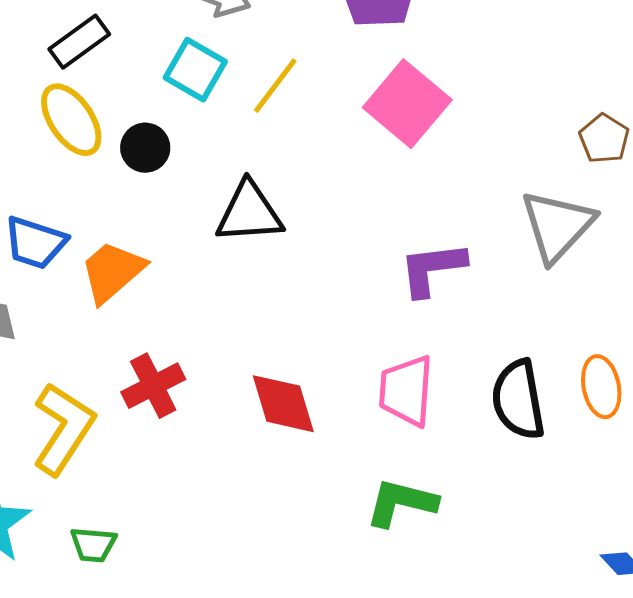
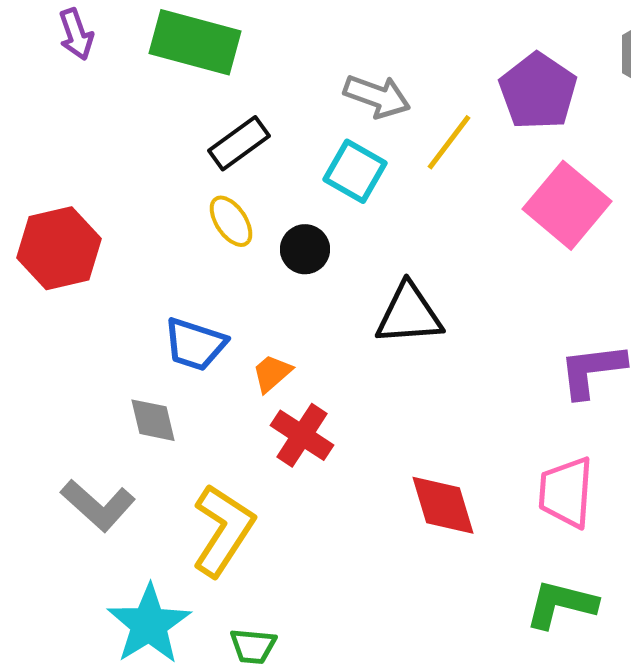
yellow line: (275, 86) -> (449, 142), moved
yellow ellipse: (71, 120) -> (231, 221), size x0.7
orange trapezoid: (112, 272) -> (272, 373), size x0.6
red cross: (153, 386) -> (302, 435), moved, turned -30

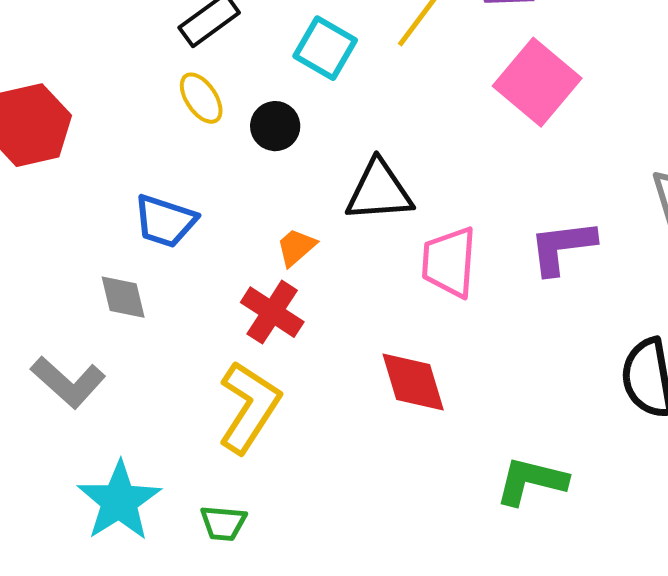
orange trapezoid: (272, 373) -> (296, 247), moved
pink trapezoid: (566, 492) -> (449, 262), moved
yellow L-shape: (223, 530) -> (249, 407), moved

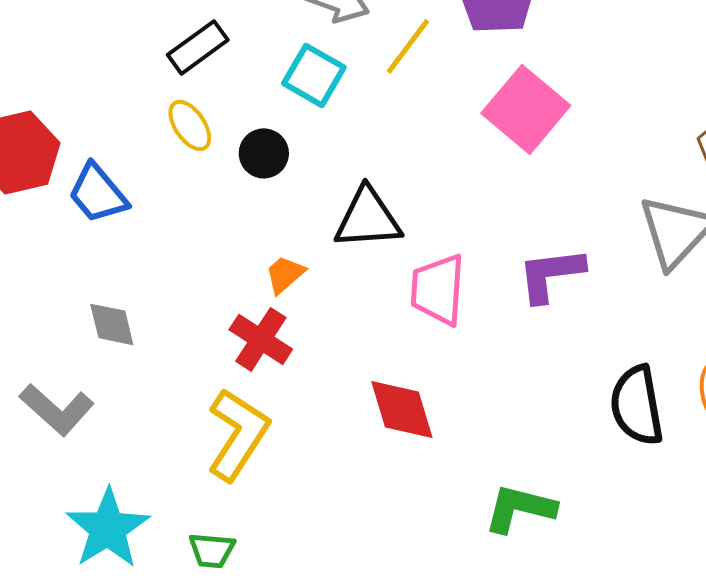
blue trapezoid: (165, 221) -> (98, 193), moved, turned 32

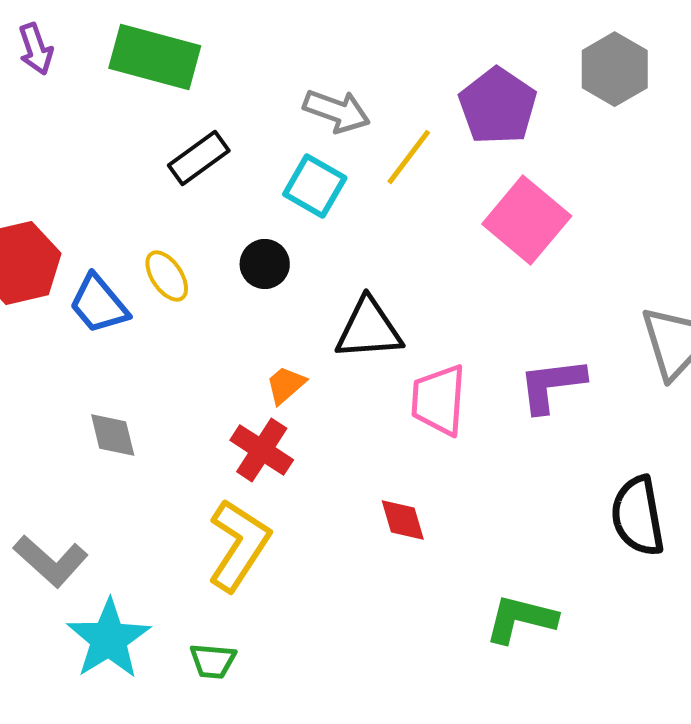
yellow ellipse: (190, 125) -> (167, 276), moved
gray L-shape: (57, 409) -> (51, 561), moved
red diamond: (402, 409) -> (403, 520), size x0.7

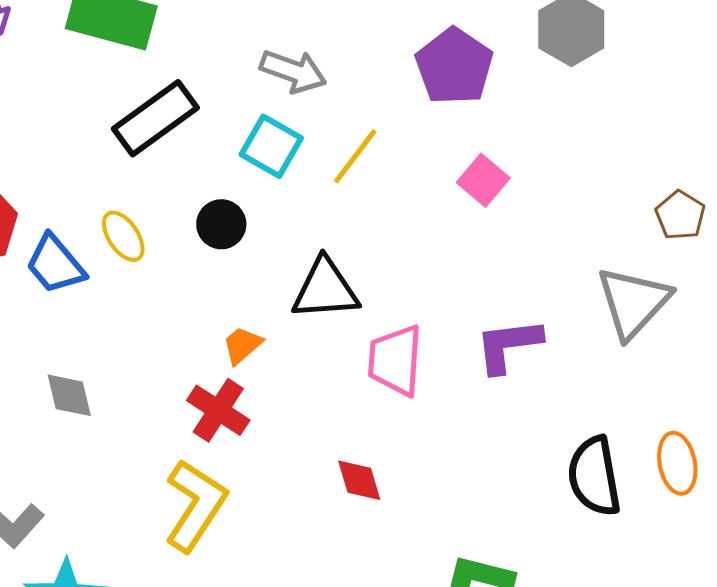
yellow line: (409, 157) -> (355, 156), moved
black rectangle: (199, 158) -> (155, 118), size x1.4
pink square: (527, 220) -> (483, 180), size x0.6

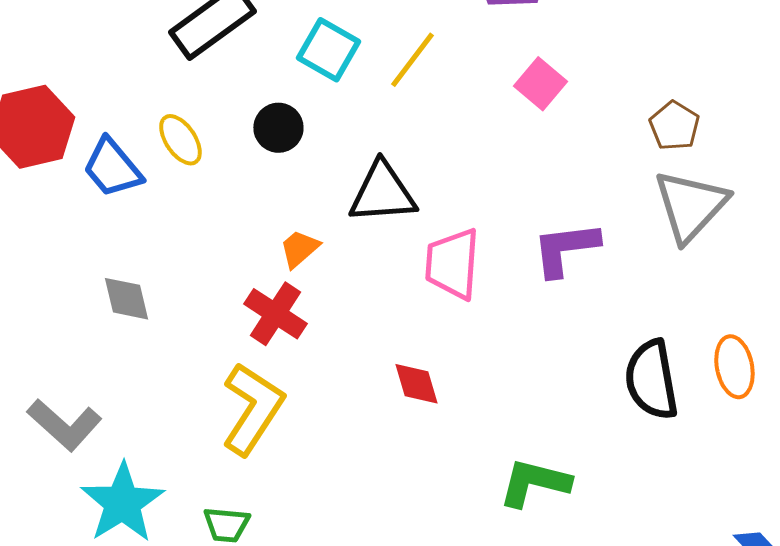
brown pentagon: (680, 215) -> (674, 126), moved

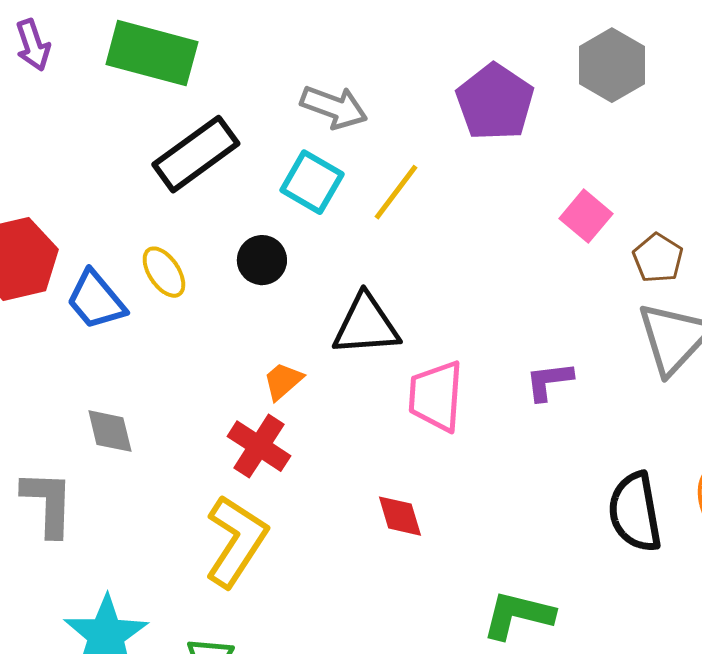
pink square: (540, 84) -> (586, 216), moved
purple L-shape: (565, 249) -> (549, 381), size x0.7
gray L-shape: (64, 425) -> (48, 503), moved, turned -130

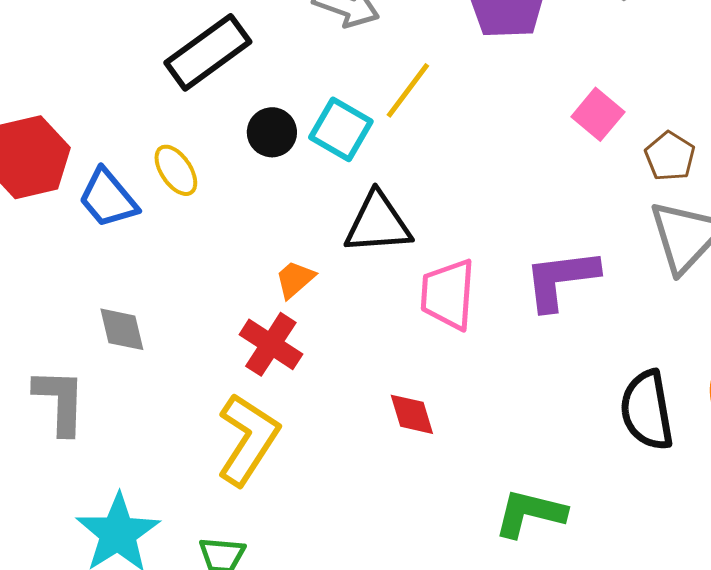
cyan square: (312, 182) -> (341, 129), moved
black circle: (262, 260) -> (272, 132), moved
purple L-shape: (549, 381) -> (561, 279), size x1.6

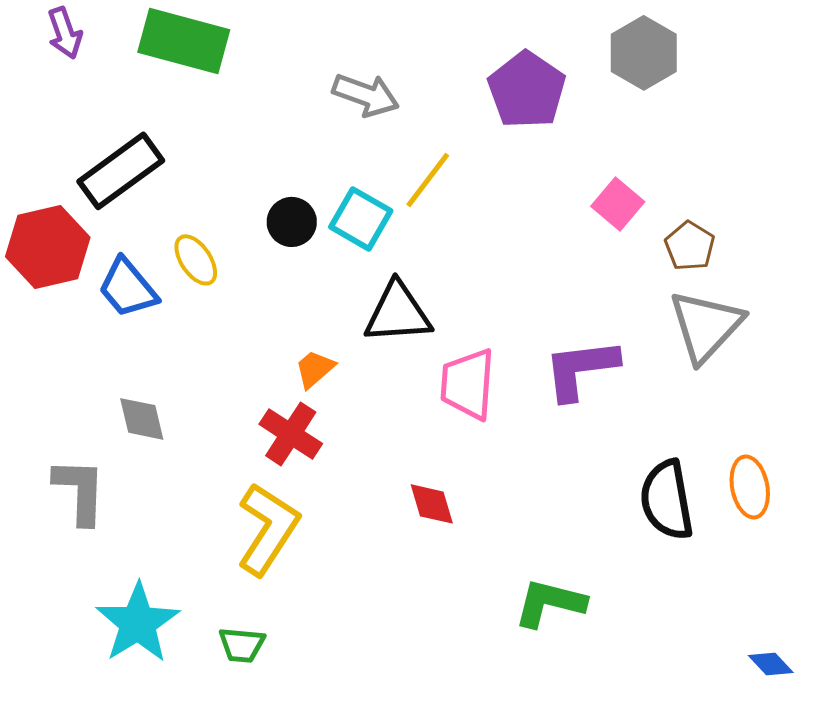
black rectangle: (208, 52) -> (121, 171), moved

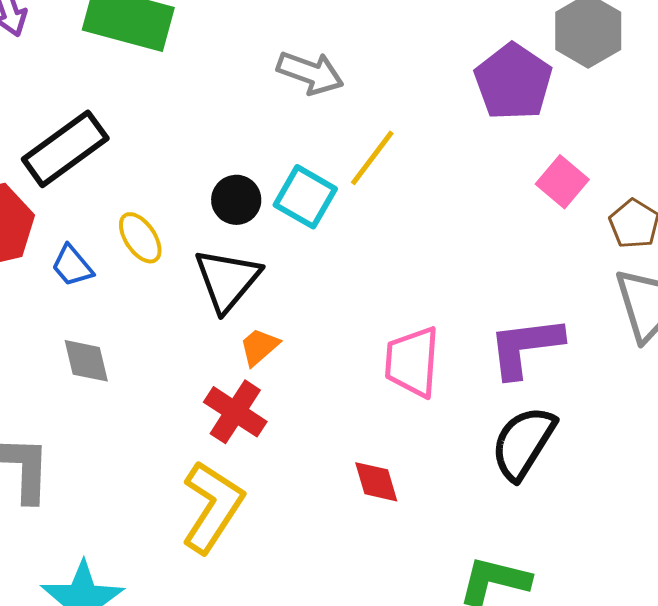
purple pentagon: (527, 90) -> (513, 82), moved
blue trapezoid: (128, 288) -> (72, 266), size x0.7
black triangle: (398, 313) -> (227, 280), moved, turned -46
gray diamond: (142, 419) -> (86, 361), moved
black semicircle: (667, 500) -> (523, 443), moved, turned 42

